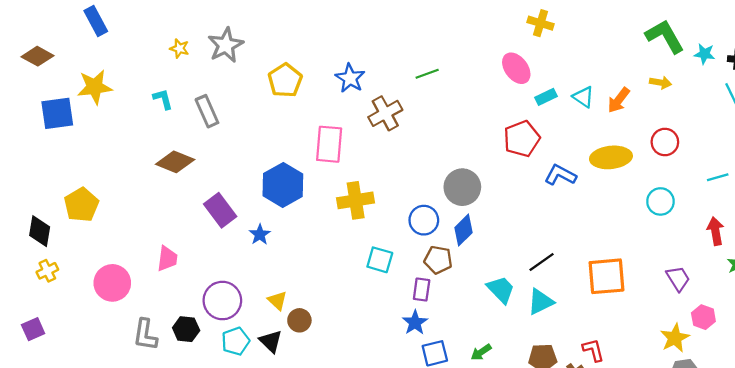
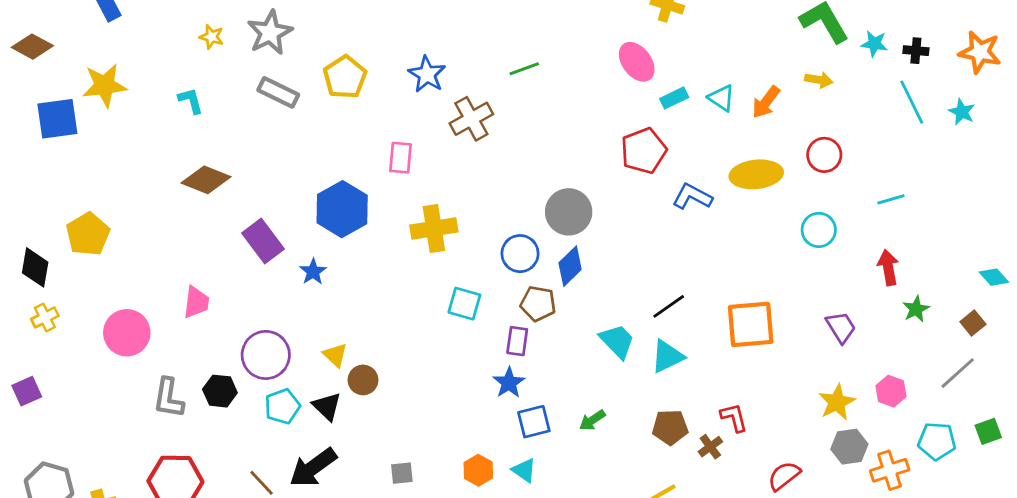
gray rectangle: (207, 111) -> (278, 92), moved, turned -40
pink rectangle: (329, 144) -> (401, 158), size x0.7
pink hexagon: (703, 317) -> (891, 391), moved

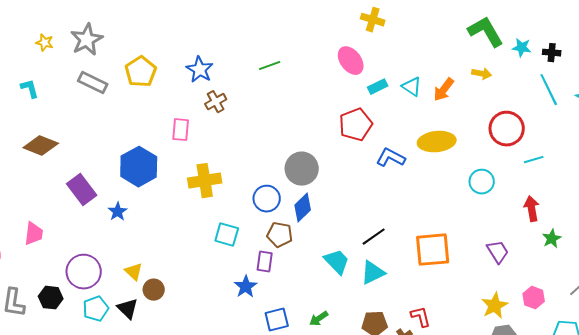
brown cross: (471, 119) -> (216, 102), moved, size x0.7
red circle: (824, 155) -> (507, 129), moved, size x1.4
blue star: (509, 383) -> (246, 287), moved

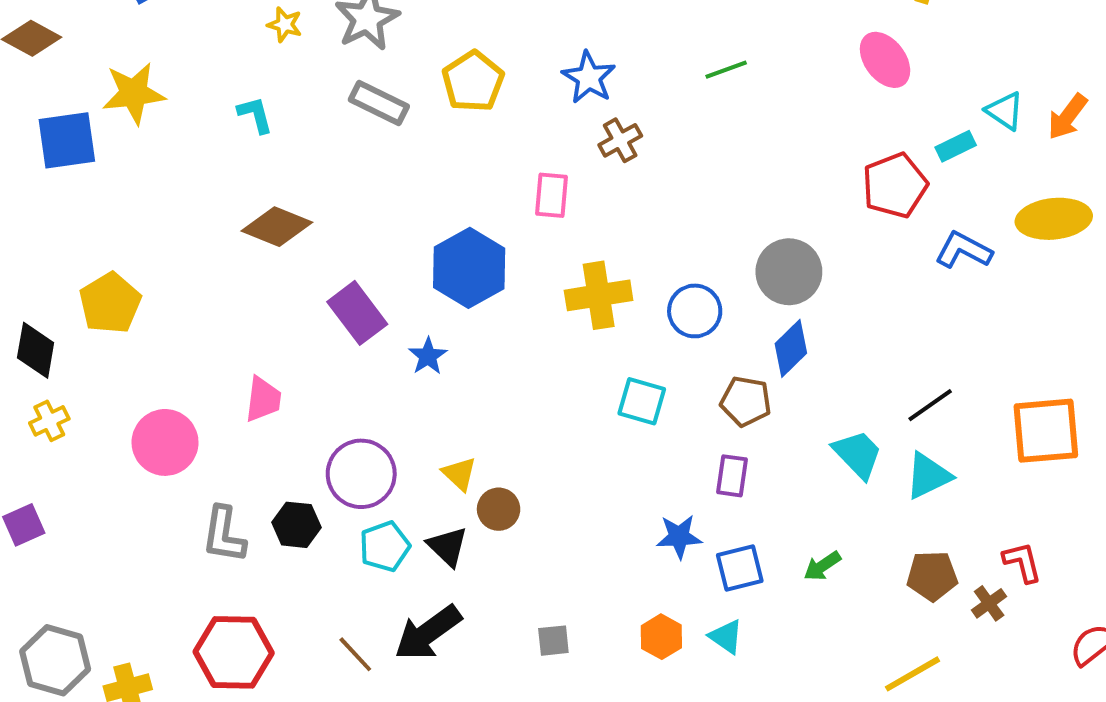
cyan rectangle: (378, 87) -> (956, 146), moved
blue circle: (267, 199) -> (695, 311), moved
purple rectangle: (265, 262) -> (732, 476), moved
blue star: (246, 287) -> (679, 537), moved, turned 30

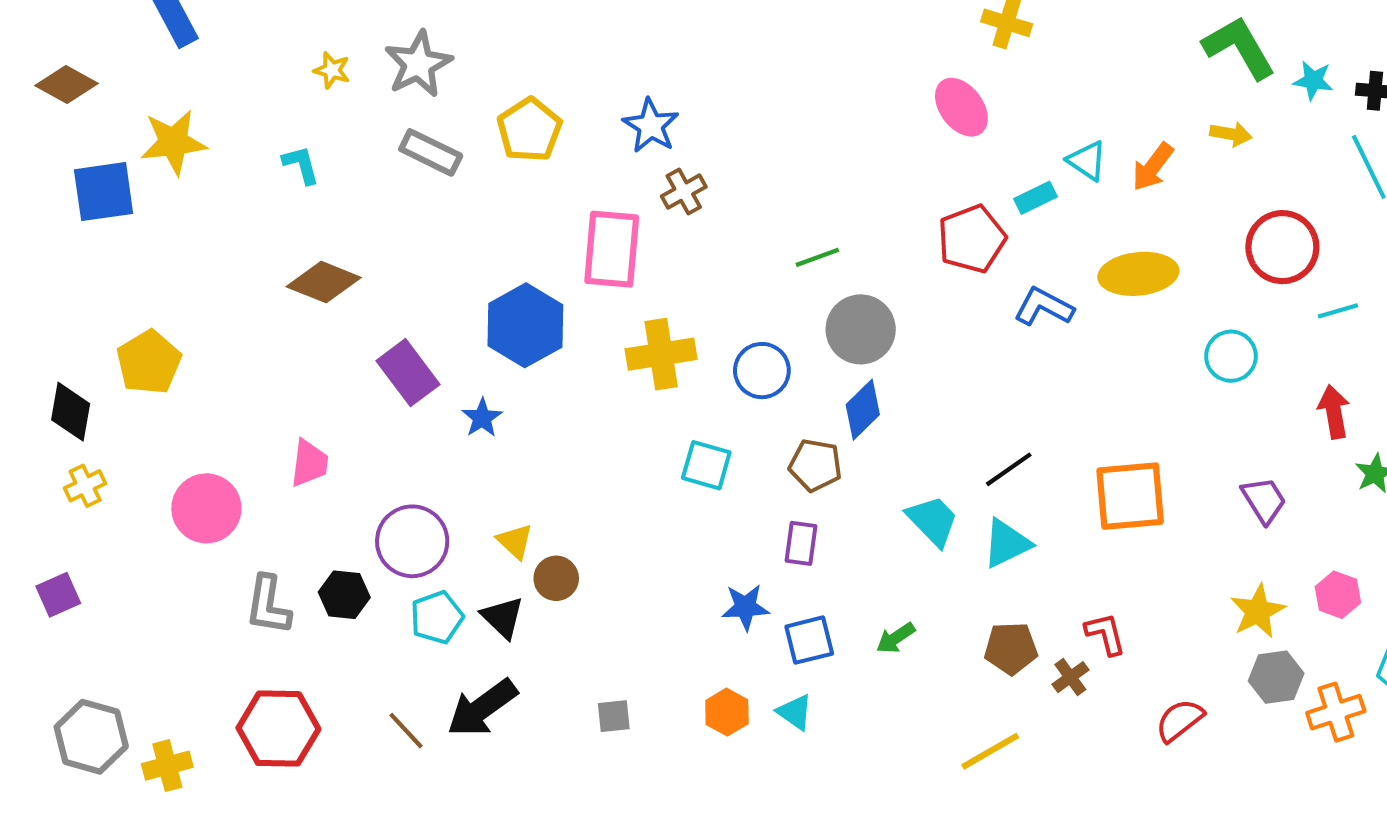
green line: (726, 70) -> (817, 257), moved
pink rectangle: (552, 195) -> (612, 249), size x1.6

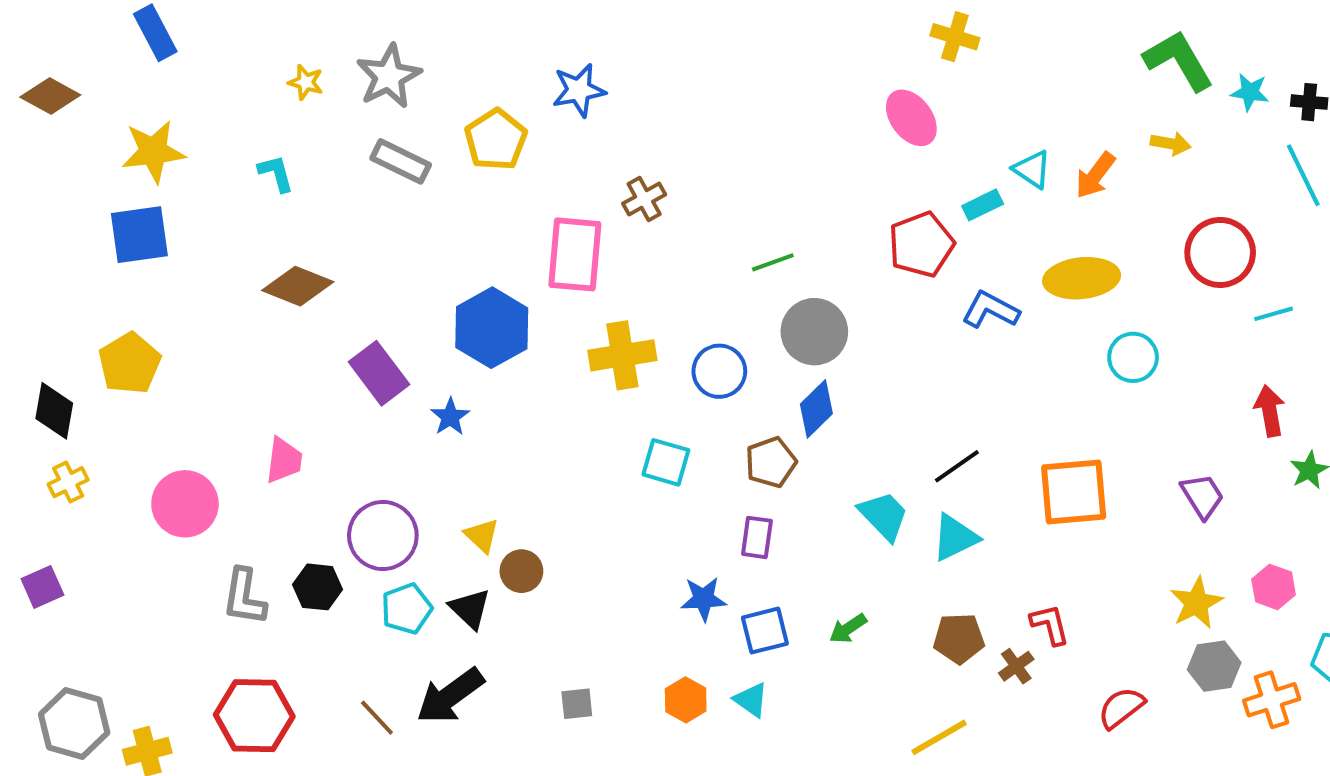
blue star: (651, 126) -> (579, 90), moved, turned 30
blue square: (104, 192) -> (139, 235), moved
cyan circle: (1231, 356) -> (1133, 357), moved
brown pentagon: (815, 465) -> (771, 462), turned -30

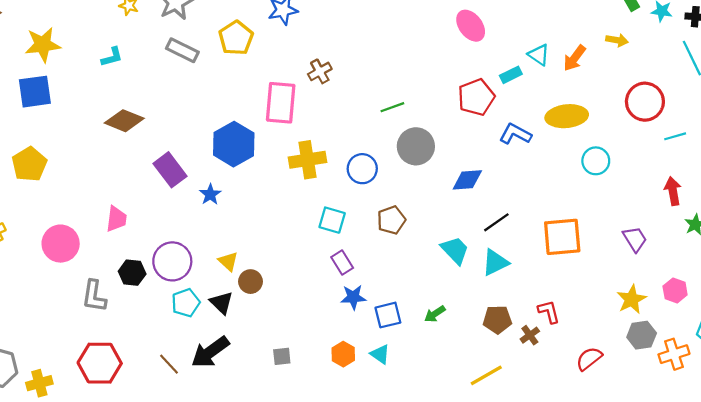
cyan L-shape: (276, 173) -> (112, 57), turned 90
blue diamond: (816, 409) -> (467, 180), moved, turned 40
purple rectangle: (757, 537) -> (342, 263), moved, turned -40
black hexagon: (318, 587) -> (132, 273), moved

